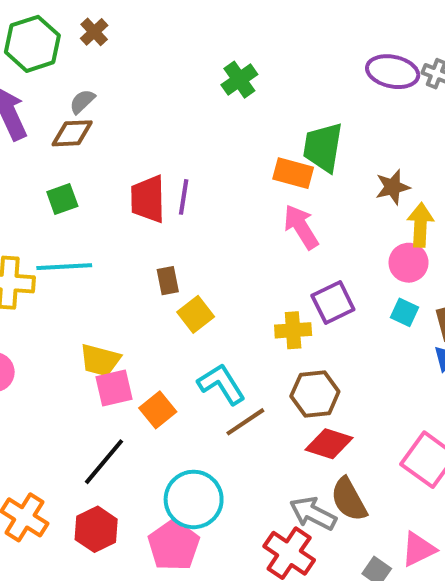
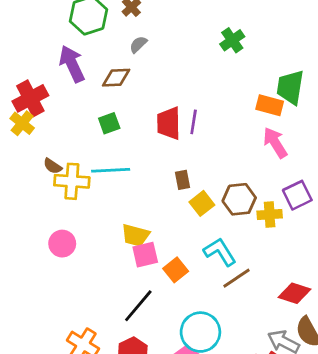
gray semicircle: (82, 101) -> (138, 44), moved
brown hexagon: (315, 394) -> (239, 199), moved

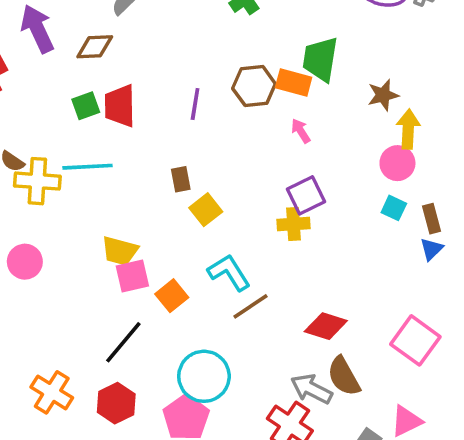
red trapezoid: (169, 123) -> (120, 106), moved
pink arrow: (275, 143) -> (301, 131), size x0.6
purple square: (297, 195) -> (306, 195), moved
brown hexagon: (239, 199) -> (254, 86), moved

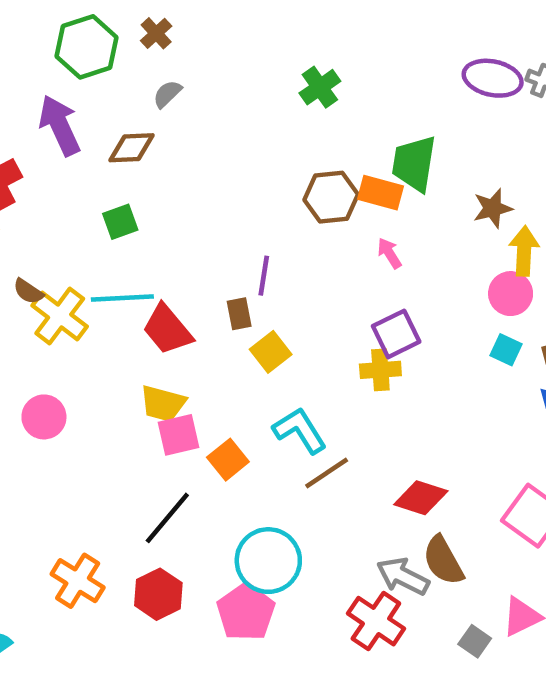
purple line: (195, 104) -> (264, 276), moved
red trapezoid: (120, 106) -> (167, 329), moved, turned -39
yellow cross: (37, 181) -> (60, 316), turned 33

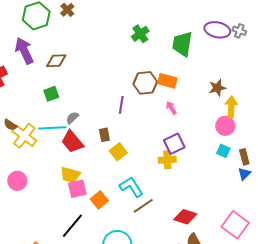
gray semicircle: (167, 94) -> (72, 118), moved
green trapezoid: (414, 163) -> (182, 44), moved
purple line: (264, 276) -> (121, 105), moved

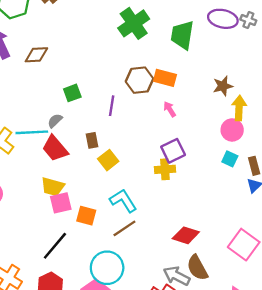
green cross: (140, 34) -> (134, 23), size x1.5
green square: (51, 94) -> (72, 93), moved
orange square: (99, 200) -> (86, 216), turned -36
brown line: (143, 206) -> (124, 228), moved

